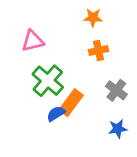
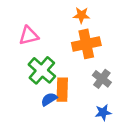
orange cross: (99, 51) -> (86, 44), size x1.6
orange rectangle: (71, 103) -> (62, 90), turned -35

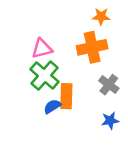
orange star: (81, 15) -> (101, 16), moved
pink triangle: (29, 36) -> (42, 49), moved

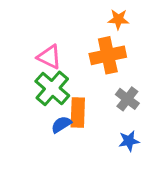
pink triangle: (42, 49) -> (49, 57), turned 40

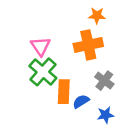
pink triangle: (49, 57) -> (40, 46), turned 30
blue semicircle: (61, 124) -> (81, 101), moved

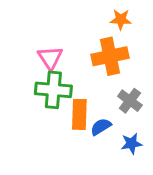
green cross: (43, 72) -> (53, 90), turned -36

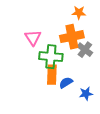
green cross: (53, 90) -> (51, 57), moved
gray cross: (130, 101) -> (85, 50), moved

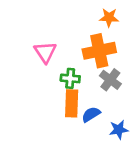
gray cross: (85, 50) -> (110, 80), moved
green cross: (51, 57) -> (70, 78), size x0.6

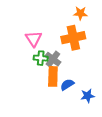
green cross: (70, 78) -> (41, 58), moved
gray cross: (110, 80) -> (53, 59), moved

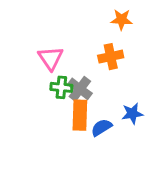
orange cross: (73, 38) -> (111, 57), size x0.7
blue star: (88, 96) -> (132, 114), moved

